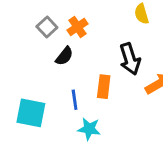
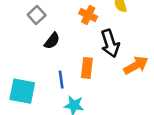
orange cross: (77, 27) -> (88, 15), moved, turned -30

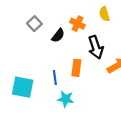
black semicircle: (52, 41) -> (58, 35), moved

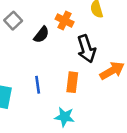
orange rectangle: (76, 68) -> (72, 82), moved
cyan star: (66, 99) -> (65, 117), moved

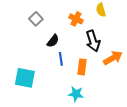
black semicircle: (41, 35) -> (53, 41), moved
blue line: (38, 85) -> (61, 59), moved

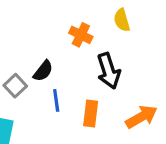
gray square: (36, 19) -> (15, 86), moved
orange arrow: (113, 58) -> (141, 117), moved

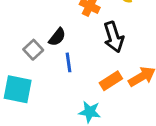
orange rectangle: (91, 114) -> (111, 81), moved, turned 50

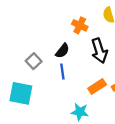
black semicircle: (57, 37) -> (62, 51), moved

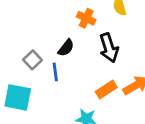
blue line: (62, 72) -> (55, 72), moved

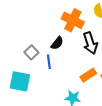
orange cross: (86, 18) -> (73, 20), size x1.5

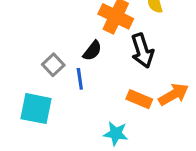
orange rectangle: (88, 75) -> (139, 99), turned 56

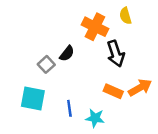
black semicircle: (92, 51) -> (67, 54), moved
blue line: (80, 79) -> (69, 108), moved

